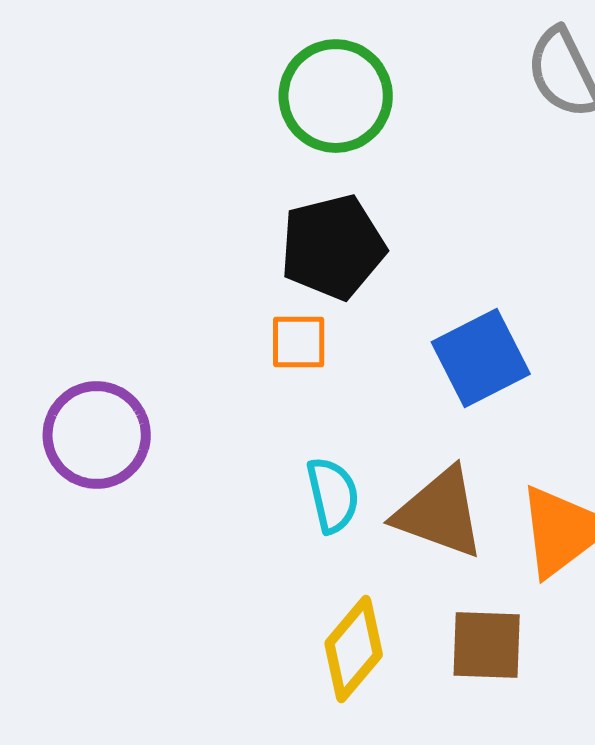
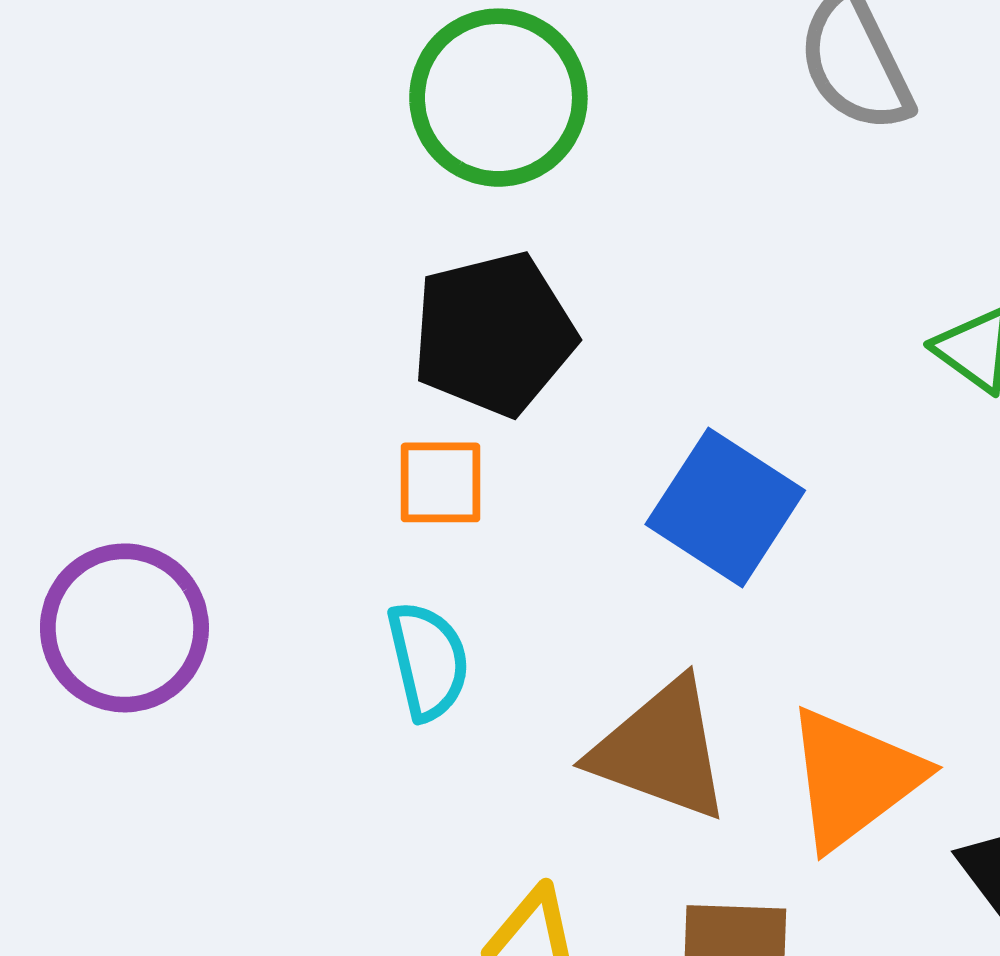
blue square: (481, 358) -> (725, 507), turned -30
cyan semicircle: (333, 495) -> (428, 661), moved

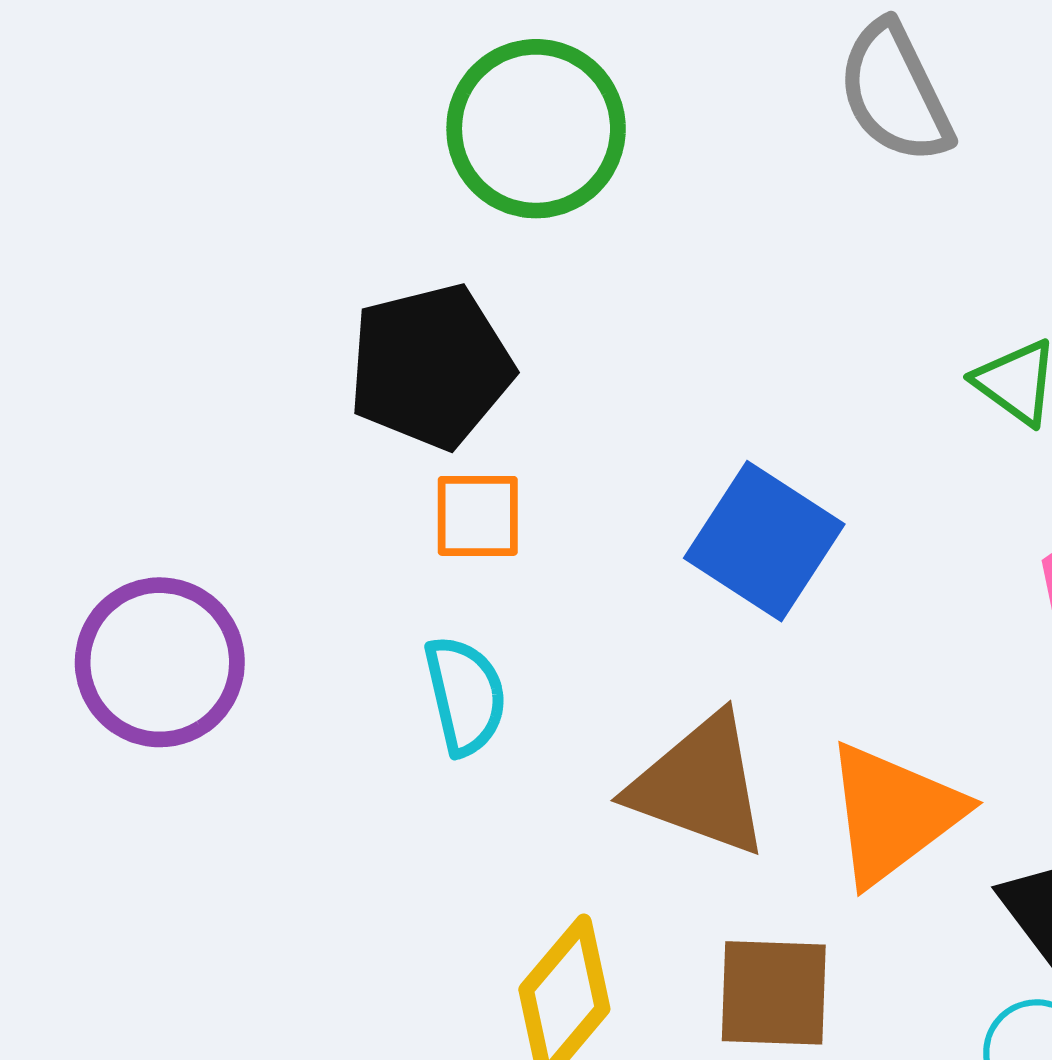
black pentagon: (494, 334) -> (431, 366), moved

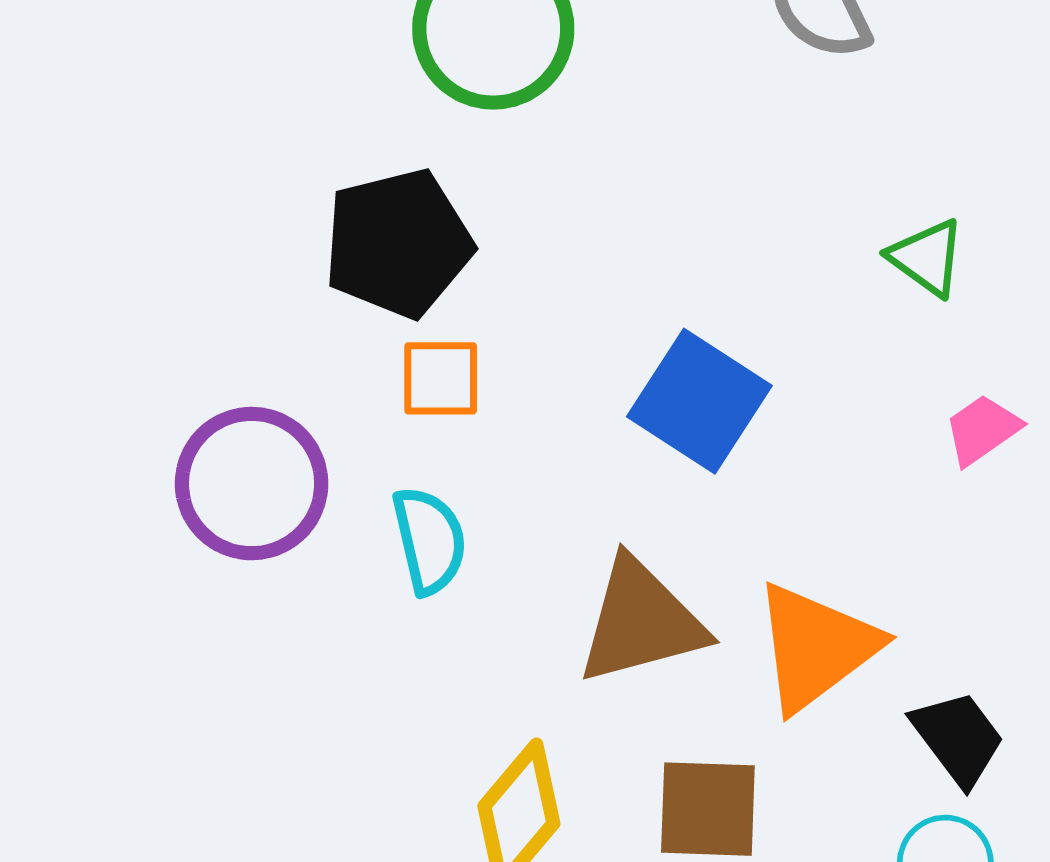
purple circle: (160, 662) -> (252, 484), moved
brown triangle: (700, 785) -> (641, 621), turned -35

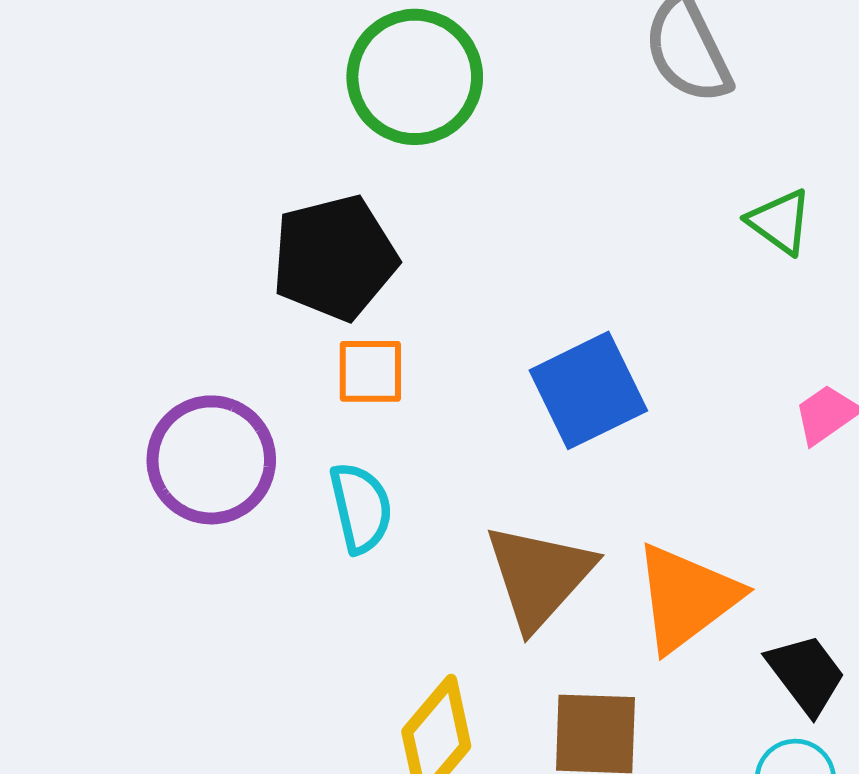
green triangle: (927, 258) -> (780, 222), moved
blue square: (699, 401) -> (588, 390), turned 31
brown triangle: (641, 621) -> (539, 576), turned -33

